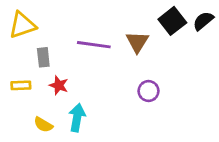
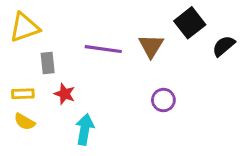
black semicircle: (203, 21) -> (224, 46), moved
yellow semicircle: (43, 125) -> (24, 122), moved

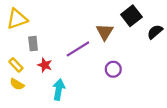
purple line: (103, 49) -> (78, 49), moved, turned -40
yellow rectangle: (23, 94) -> (16, 65), turned 48

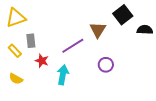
black semicircle: (155, 32) -> (145, 30), turned 42
yellow rectangle: (16, 65) -> (15, 51), moved
cyan arrow: (59, 90) -> (63, 75), moved

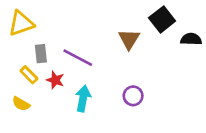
purple line: (73, 46) -> (78, 58), moved, turned 60
yellow rectangle: (15, 51) -> (29, 75), moved
purple circle: (106, 65) -> (133, 96), moved

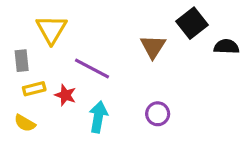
yellow triangle: (21, 23) -> (51, 29), moved, turned -40
gray rectangle: (41, 54) -> (22, 61), moved
yellow rectangle: (29, 75) -> (34, 89), turned -60

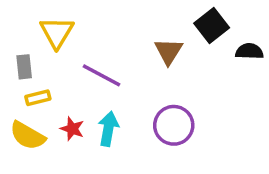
red star: (65, 95) -> (72, 129), moved
purple circle: (158, 114) -> (174, 125), size x1.5
yellow semicircle: (25, 123) -> (28, 136), size x1.5

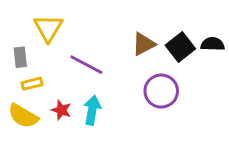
black square: (212, 26) -> (180, 47), moved
brown triangle: (169, 51) -> (144, 44), turned 30
purple circle: (174, 125) -> (161, 91), moved

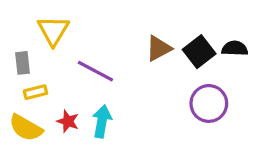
purple circle: (161, 91) -> (209, 103), moved

